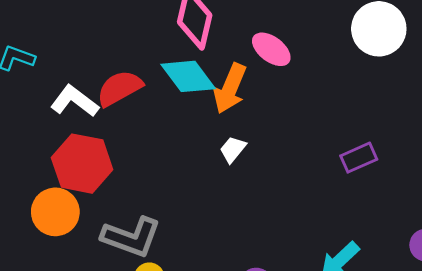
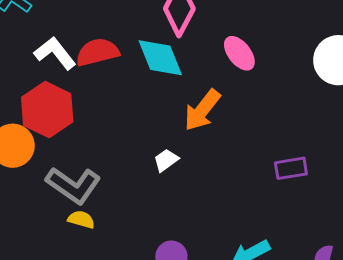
orange arrow: (230, 88) -> (202, 110), moved
white trapezoid: (233, 149) -> (166, 160), moved

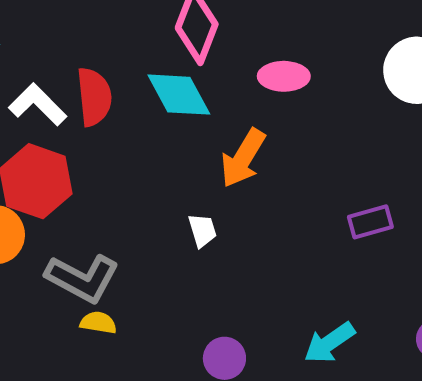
red semicircle: (97, 52) -> (94, 97), turned 105
pink ellipse: (239, 53) -> (284, 76), turned -45
white trapezoid: (166, 160) -> (202, 230), turned 116

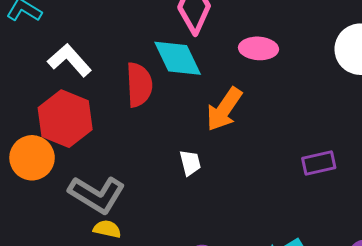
red semicircle: (94, 97) -> (139, 85), moved

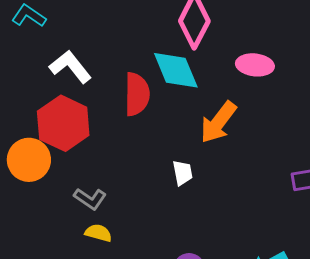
gray L-shape: (97, 194) -> (90, 199), size x0.6

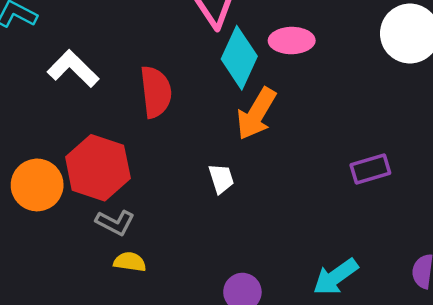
cyan diamond: (176, 70) -> (239, 58), moved, turned 54
red hexagon: (63, 123) -> (98, 168), moved

